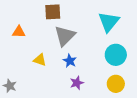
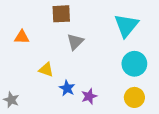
gray triangle: (65, 36) -> (75, 42), size x0.7
blue star: (70, 61) -> (67, 88), moved

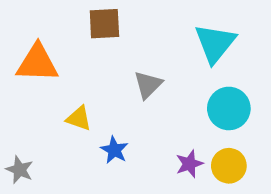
orange triangle: (22, 37) -> (37, 63), size x1.6
gray triangle: (75, 42) -> (148, 85), moved
purple star: (89, 96) -> (189, 164), moved

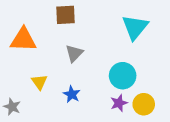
gray triangle: (148, 85) -> (74, 53), moved
cyan circle: (229, 108) -> (123, 76), moved
yellow triangle: (79, 118) -> (39, 82), moved, turned 35

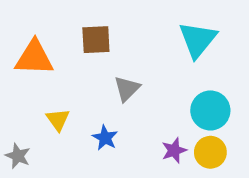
brown square: (65, 15) -> (96, 40), moved
gray triangle: (74, 53) -> (127, 89), moved
cyan circle: (123, 76) -> (210, 110), moved

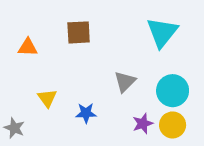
orange triangle: (34, 58) -> (28, 47), size x0.6
gray triangle: (127, 89) -> (125, 82), moved
blue star: (105, 138) -> (86, 113), turned -30

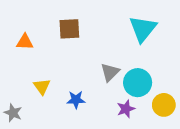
cyan circle: (173, 91) -> (138, 83), moved
yellow circle: (173, 125) -> (164, 105), moved

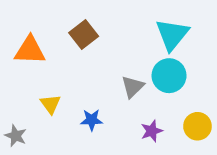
brown square: (69, 29) -> (84, 35), turned -35
orange triangle: (25, 42) -> (30, 50), size x1.5
cyan circle: (138, 83) -> (169, 76), moved

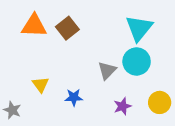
orange triangle: (30, 50) -> (34, 26), moved

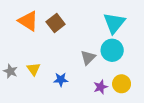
orange triangle: (34, 26) -> (28, 21), turned 30
yellow circle: (160, 102) -> (122, 84), moved
gray star: (12, 110) -> (10, 71), moved

